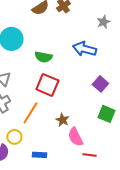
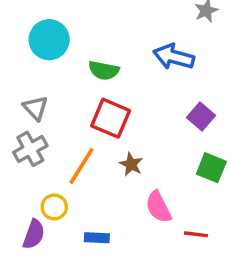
brown star: (62, 120) -> (131, 164), moved
red line: (89, 155) -> (196, 234), moved

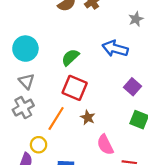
cyan circle: (49, 40) -> (25, 49), moved
green semicircle: (104, 70) -> (70, 57), turned 126

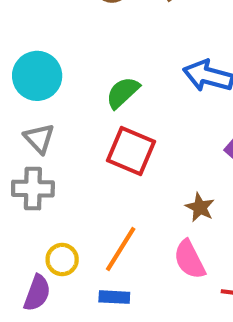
gray cross: (23, 108) -> (33, 189), turned 30
brown star: (88, 117) -> (200, 207), moved
orange line: (56, 118) -> (121, 249), moved

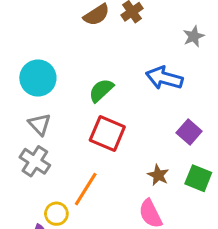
gray cross: (33, 189) -> (35, 161), turned 32
orange line: (121, 249) -> (86, 189), moved

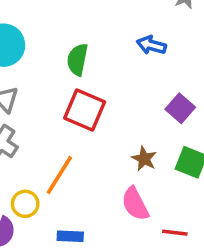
blue arrow: (164, 78) -> (151, 45), size x0.7
green semicircle: (101, 90) -> (77, 60), turned -36

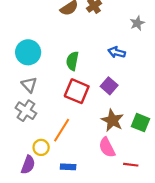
purple square: (180, 108) -> (109, 86), moved
brown star: (144, 159) -> (112, 120), size x1.5

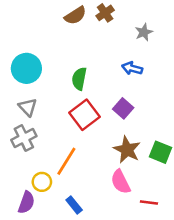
gray star: (137, 23) -> (144, 32), moved
red square: (77, 91) -> (84, 115), turned 30
gray cross: (26, 111) -> (24, 138), turned 30
blue rectangle: (68, 167) -> (74, 205), turned 48

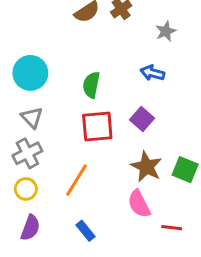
red square: (84, 115) -> (97, 127), turned 32
yellow circle: (42, 182) -> (26, 189), moved

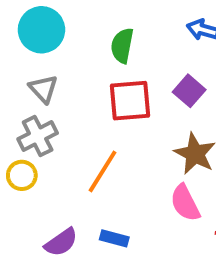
yellow circle: (26, 189) -> (22, 175), moved
purple semicircle: (30, 228) -> (61, 242), moved, turned 35
blue rectangle: (85, 231) -> (114, 238), turned -36

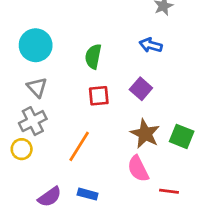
red square: (130, 101) -> (99, 96), size x0.7

